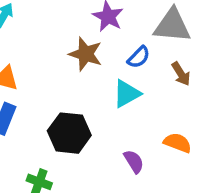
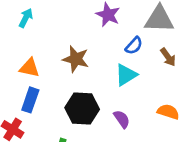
brown star: (86, 54) -> (76, 59), moved
purple semicircle: (134, 161) -> (122, 119), moved

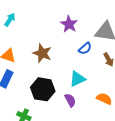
cyan triangle: (126, 75) -> (77, 79), moved

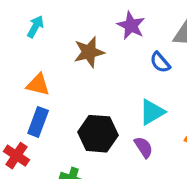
blue semicircle: (85, 48) -> (160, 62), turned 96
brown star: (42, 53) -> (89, 52), moved, turned -30

